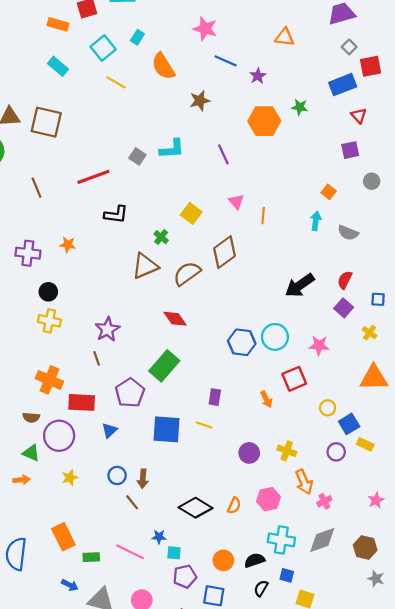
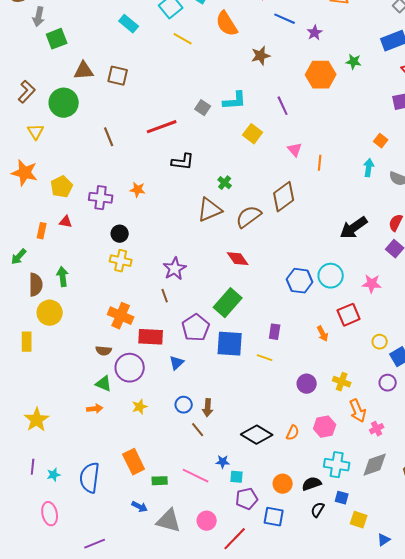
brown square: (46, 122) -> (118, 76), size x0.7
yellow square: (191, 213) -> (253, 134), moved
blue square: (166, 429) -> (230, 344), moved

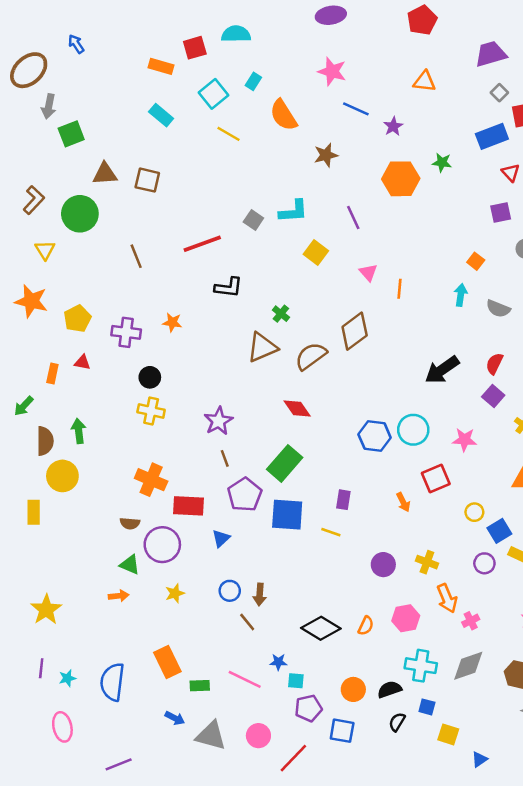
brown line: (165, 296) -> (225, 458), moved

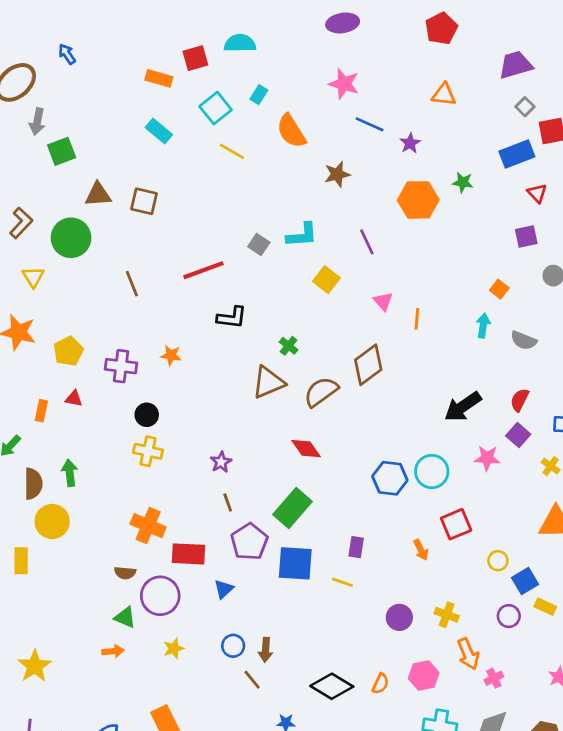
purple star: (218, 421) -> (221, 462), size x0.7
pink star: (464, 440) -> (487, 458), moved

